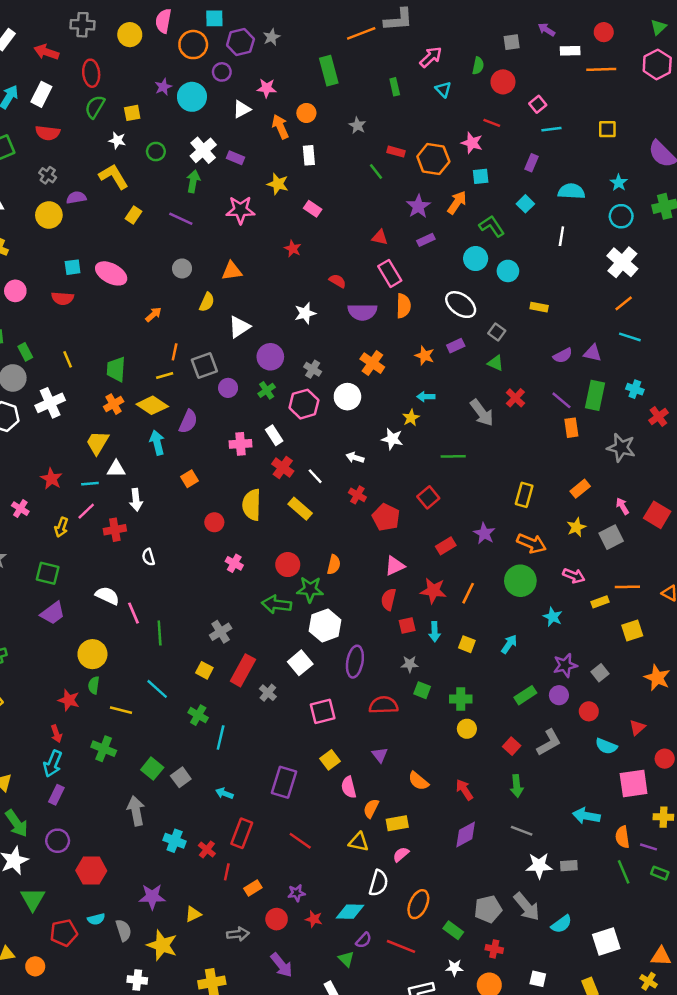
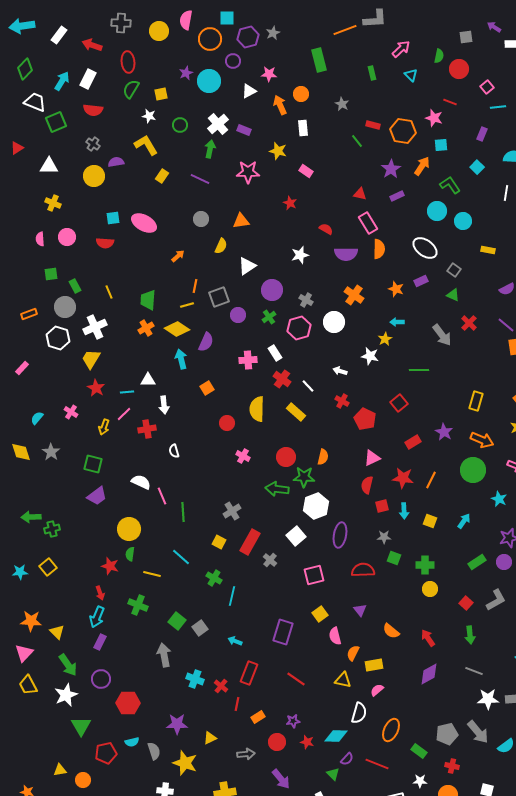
yellow trapezoid: (97, 443) -> (91, 359), moved

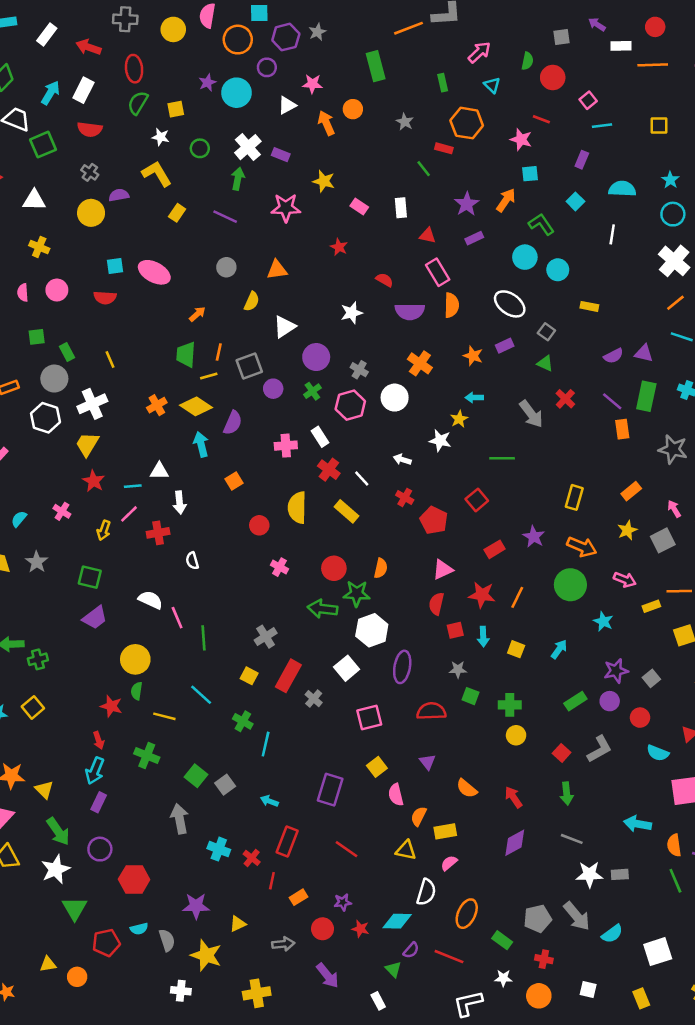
white rectangle: (303, 128) -> (401, 208), moved
orange hexagon: (403, 131) -> (467, 123), moved
green trapezoid: (148, 300) -> (186, 355), moved

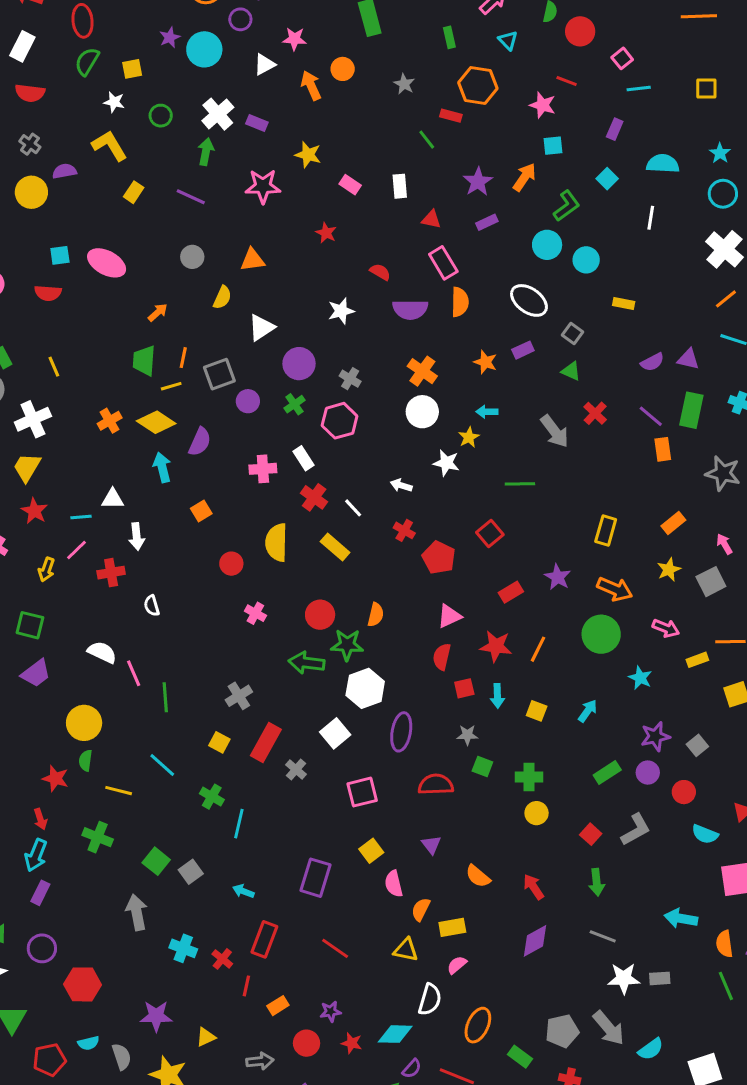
green L-shape: (541, 224) -> (567, 206), turned 88
white circle: (395, 398) -> (422, 412), moved

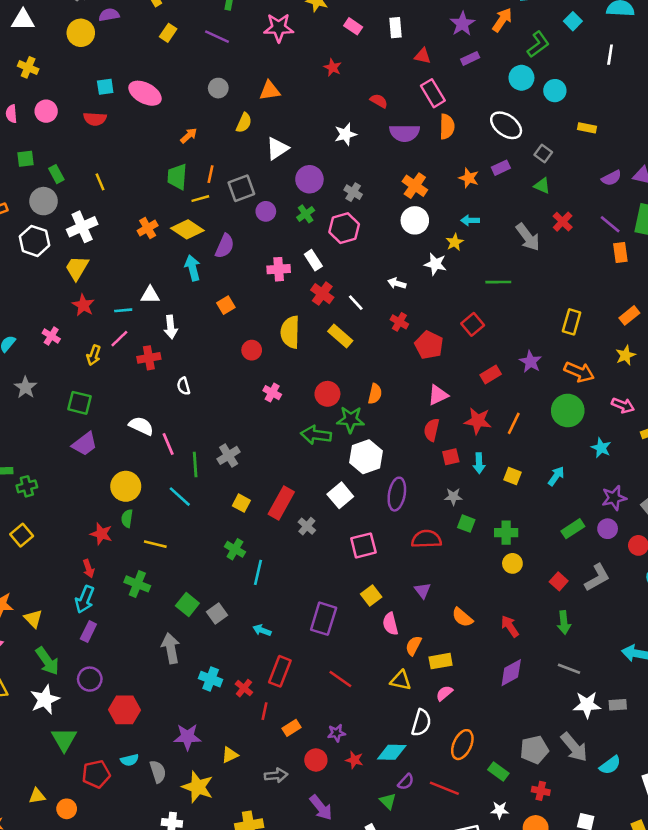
gray cross: (239, 696) -> (229, 455), moved
cyan line: (162, 765) -> (180, 497), moved

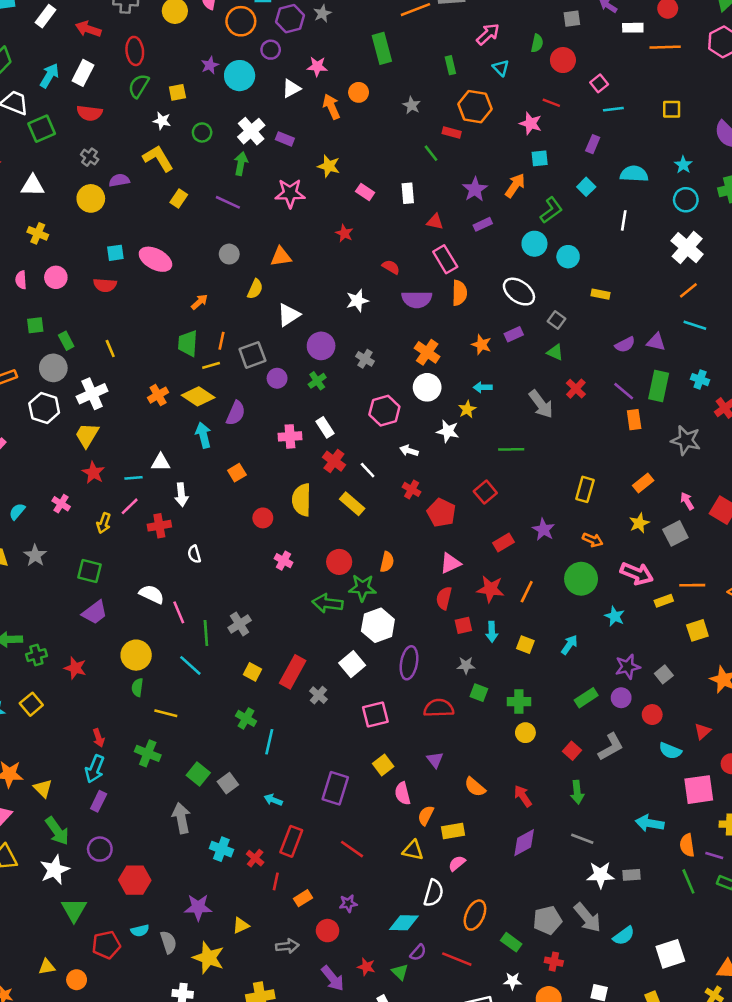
pink hexagon: (344, 228) -> (384, 411), moved
orange arrow: (579, 372) -> (593, 540), size x0.7
pink arrow: (623, 405) -> (637, 574), size x1.4
red star: (101, 534) -> (75, 668), moved
red star: (354, 760) -> (366, 967), moved

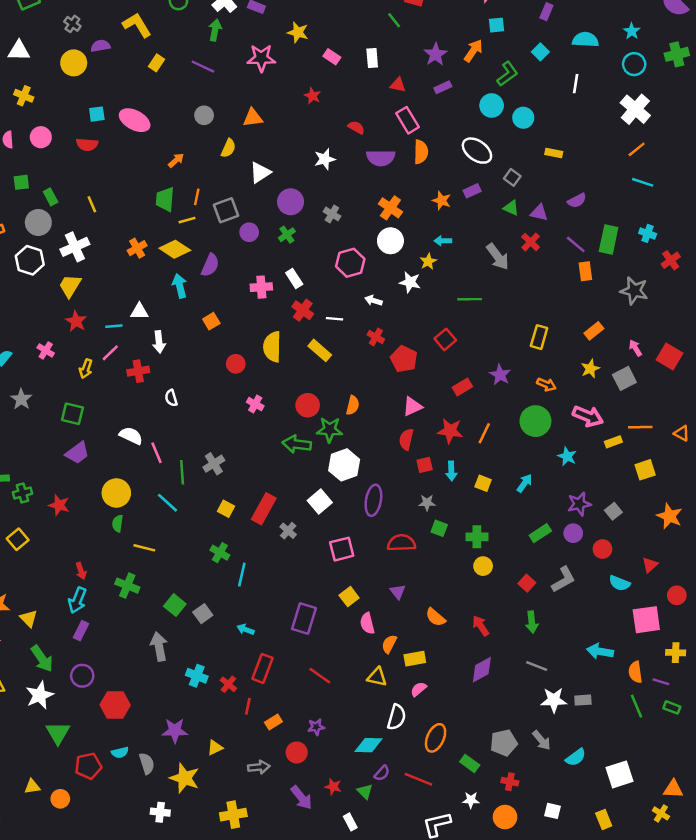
purple triangle: (656, 342) -> (539, 213), moved
white line: (368, 470) -> (334, 319), turned -42
gray arrow: (587, 918) -> (542, 740), size x0.7

